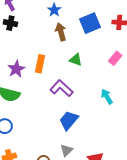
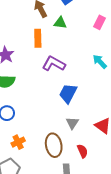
green triangle: (76, 60) -> (60, 23), moved
orange rectangle: (40, 64) -> (38, 38), moved

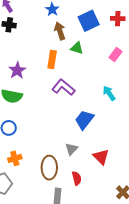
blue trapezoid: (68, 93) -> (84, 120), moved

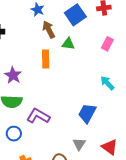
purple L-shape: (63, 87) -> (38, 116), moved

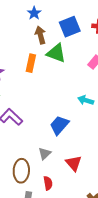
green triangle: (68, 44) -> (56, 53), size x1.5
cyan arrow: (107, 83) -> (86, 100), turned -42

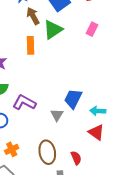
green triangle: (56, 53) -> (53, 30), turned -40
cyan arrow: (86, 100) -> (98, 111), moved
gray triangle: (45, 154) -> (57, 115), moved

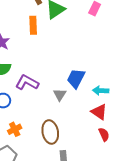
red semicircle: (76, 158) -> (104, 134), moved

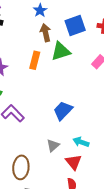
blue trapezoid: (76, 78) -> (63, 111), moved
gray triangle: (60, 95) -> (53, 145), moved

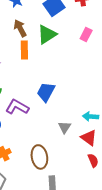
brown arrow: (46, 33) -> (20, 28), moved
blue trapezoid: (63, 111) -> (46, 92), moved

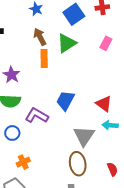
gray triangle: (65, 127) -> (84, 136), size x1.6
red triangle: (89, 138) -> (104, 104), moved
brown ellipse: (39, 157) -> (78, 164), moved

